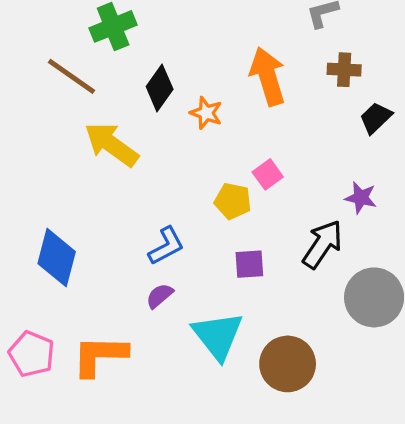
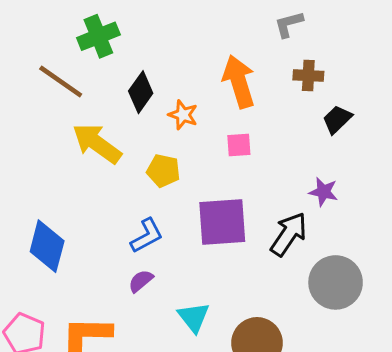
pink square: (268, 174) -> (239, 145), moved, turned 32
yellow pentagon: (233, 201) -> (163, 171), moved
purple square: (249, 264) -> (222, 222), moved, size x1.8
cyan triangle: (218, 336) -> (194, 317), size x0.7

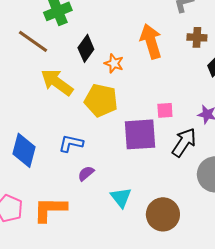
pink square: (239, 145) -> (165, 110), moved
yellow pentagon: (163, 171) -> (101, 100), size x1.5
blue L-shape: (147, 236) -> (71, 143), moved, turned -140

